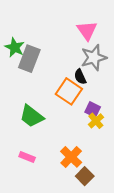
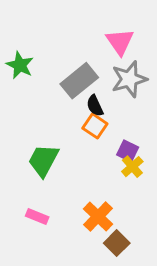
gray rectangle: (29, 59) -> (79, 81), moved, turned 30
black semicircle: (80, 77) -> (95, 106), moved
orange square: (69, 91) -> (95, 126), size x0.7
green trapezoid: (32, 116) -> (43, 160), turned 80

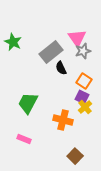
pink triangle: (120, 42) -> (77, 38), moved
gray star: (129, 79) -> (83, 51), size x0.7
orange square: (95, 126) -> (84, 81), moved
orange cross: (98, 216) -> (63, 120), moved, turned -30

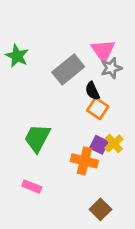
black semicircle: (61, 68) -> (92, 91), moved
orange square: (84, 81) -> (98, 108), moved
purple square: (82, 97) -> (99, 145), moved

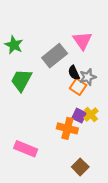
gray star: (111, 68) -> (88, 77), moved
green trapezoid: (37, 138) -> (21, 80), moved
pink rectangle: (32, 187) -> (26, 149), size x1.5

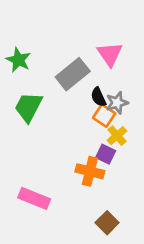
yellow cross: (91, 115) -> (117, 136), moved

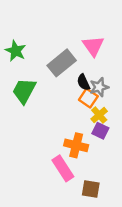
purple square: (106, 154) -> (100, 131), moved
pink rectangle: (34, 198) -> (63, 168), moved, turned 35
brown square: (107, 223) -> (91, 189), turned -36

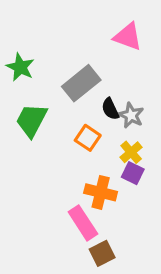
pink triangle: (93, 46) -> (128, 37), moved, turned -35
gray star: (99, 87) -> (131, 115), turned -30
orange square: (88, 98) -> (88, 138), moved
brown square: (91, 189) -> (102, 253), moved, turned -36

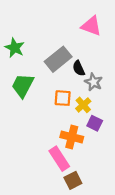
black semicircle: (110, 109) -> (79, 68), moved
orange square: (88, 138) -> (63, 98), turned -30
yellow cross: (131, 152) -> (83, 105), moved

